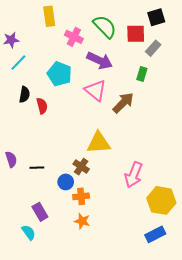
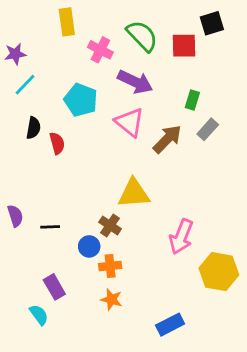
gray rectangle: (153, 48) -> (208, 129), moved
blue rectangle: (155, 234) -> (170, 325), moved

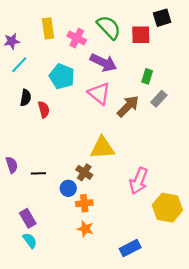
yellow rectangle: (67, 22) -> (48, 28), moved
purple rectangle: (54, 287) -> (28, 218), moved

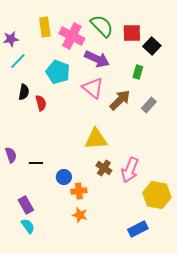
black square: (162, 18) -> (152, 46), moved, turned -30
pink cross: (77, 38) -> (72, 36), size x1.4
gray rectangle: (159, 99) -> (149, 105), moved
brown cross: (84, 172) -> (104, 168), moved
blue rectangle: (130, 248) -> (138, 229), moved

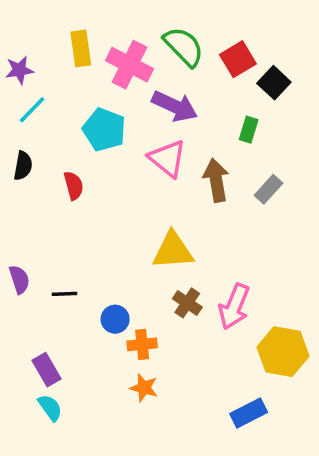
red square: (132, 33) -> (238, 59), turned -30
black semicircle: (24, 92) -> (23, 166), moved
brown arrow: (120, 100) -> (216, 180), turned -55

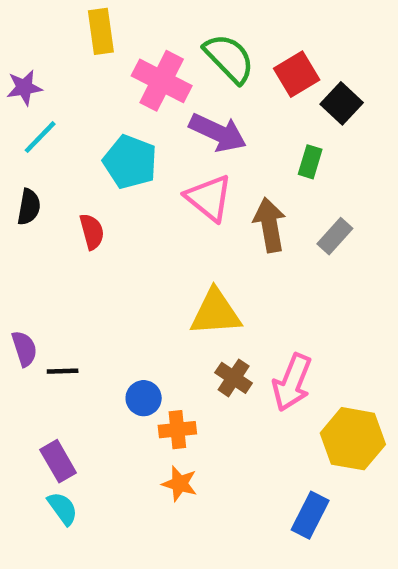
yellow rectangle: (81, 48) -> (101, 31), moved
black line: (65, 294) -> (63, 371), moved
blue rectangle: (249, 413) -> (310, 515), turned -36

